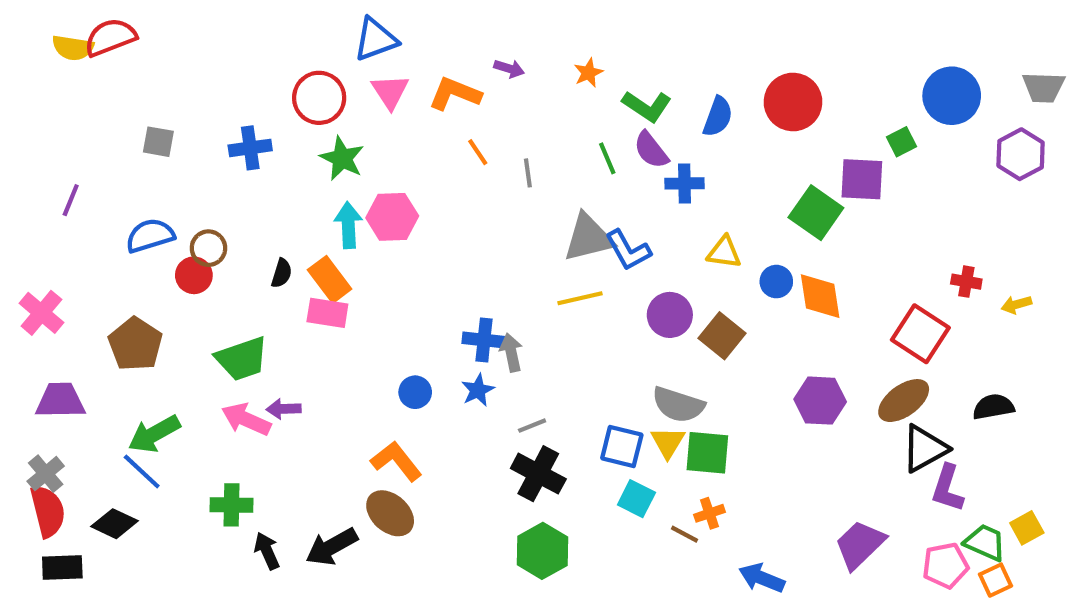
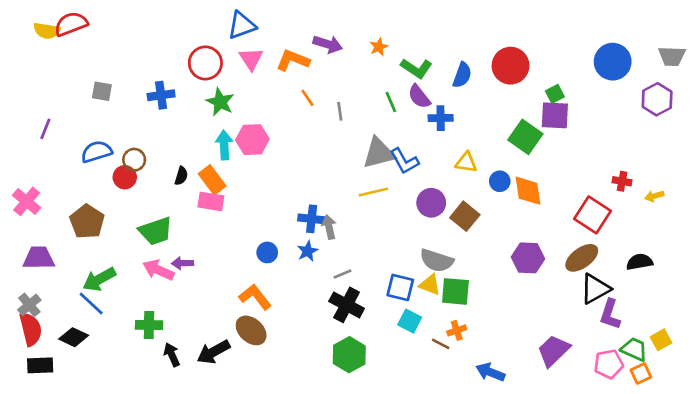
purple arrow: (509, 69) -> (328, 44), size x1.5
green square: (902, 142) -> (555, 94), moved
yellow triangle: (668, 442) -> (430, 285), turned -40

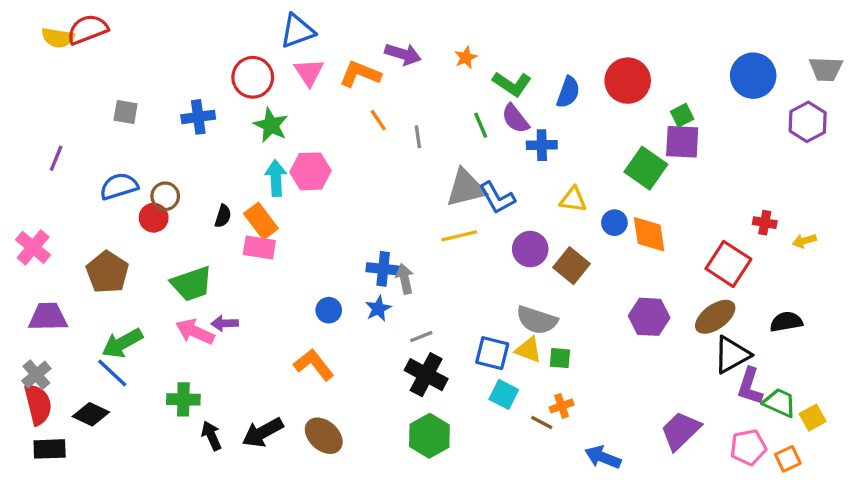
green square: (455, 291) -> (560, 358), size x0.6
brown ellipse: (251, 330) -> (324, 436), moved
green trapezoid: (634, 349) -> (780, 403), moved

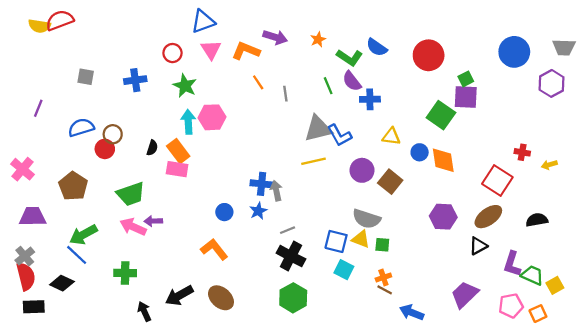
red circle: (253, 77) -> (172, 53), size x0.7
blue semicircle: (568, 92) -> (377, 47), moved, turned 105
black triangle: (732, 355) -> (478, 246), moved, size x0.7
brown line: (542, 422) -> (385, 290), moved
black arrow: (211, 436) -> (144, 311), moved

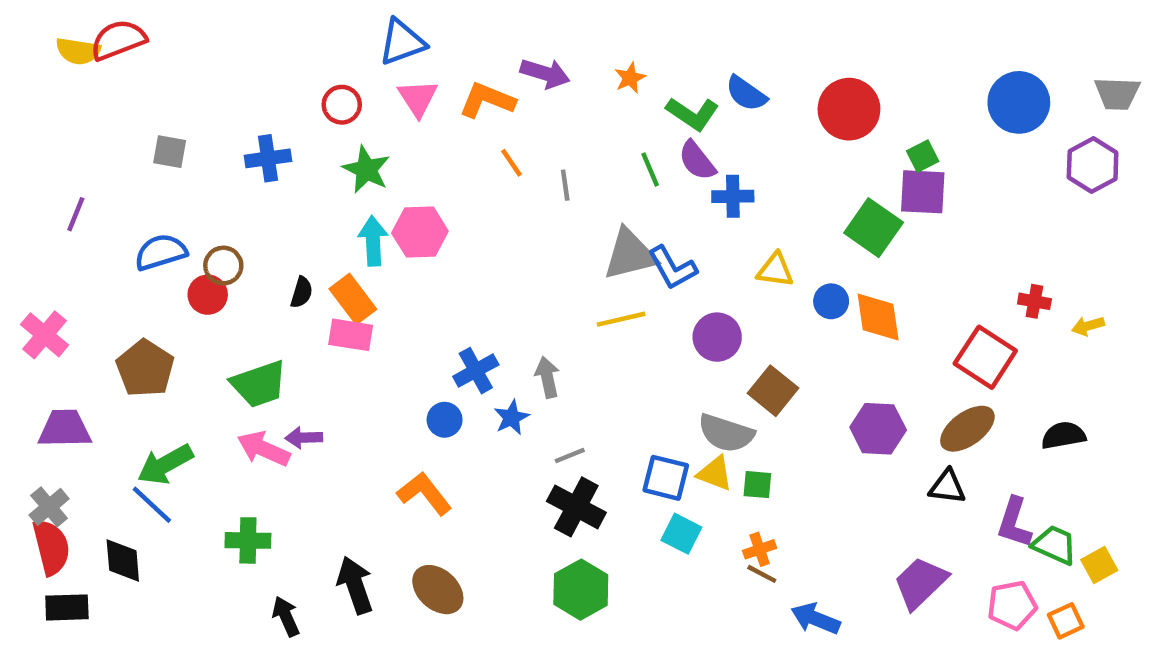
brown square: (390, 182) -> (773, 391), moved
blue cross: (262, 184) -> (476, 371), moved, turned -35
black triangle: (478, 246) -> (947, 487), turned 36
black diamond: (62, 283) -> (123, 561), turned 60
black arrow: (179, 296) -> (355, 585), turned 100

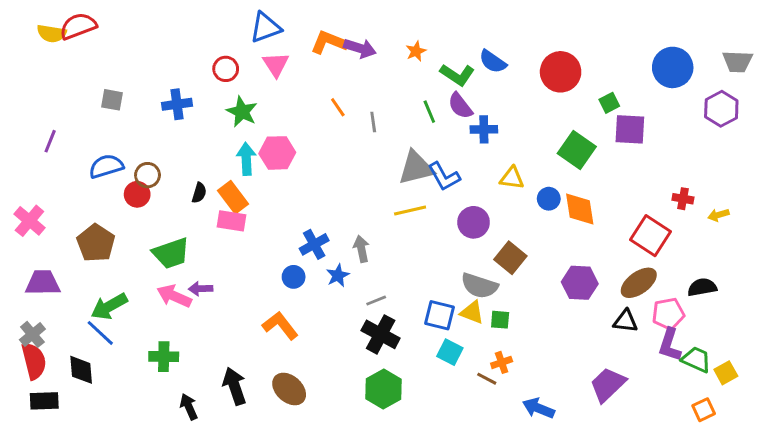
orange L-shape: (487, 100) -> (329, 42), moved
purple square: (923, 192) -> (630, 129), moved
brown line: (762, 574) -> (487, 379), moved
pink pentagon: (1012, 605) -> (668, 314), moved

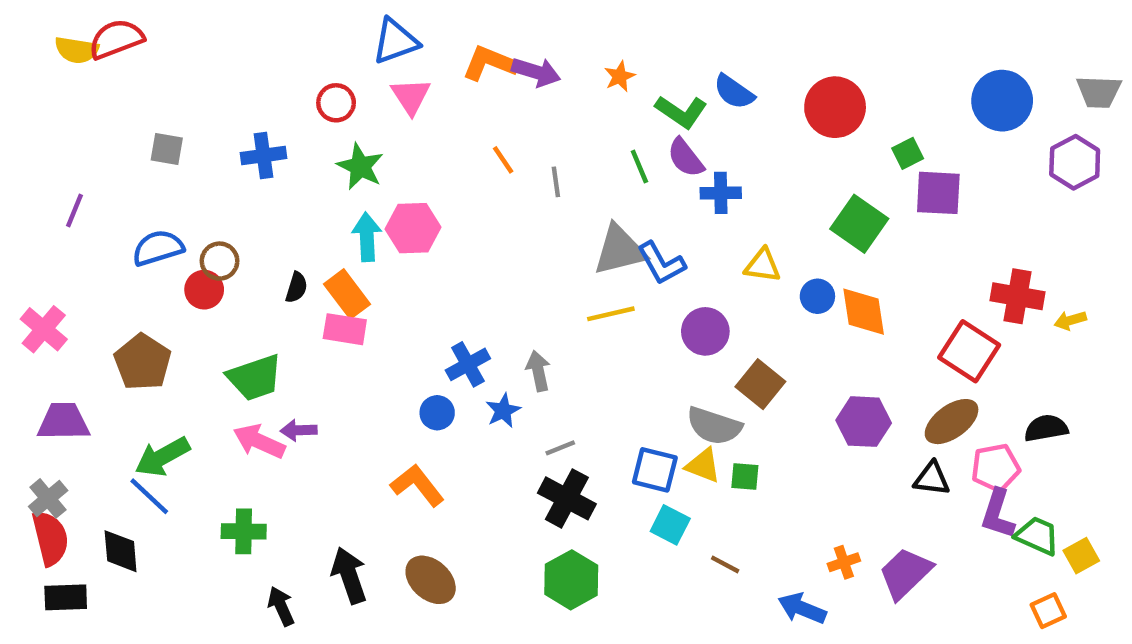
red cross: (683, 199) -> (1017, 296), size x1.6
orange cross: (502, 362) -> (844, 562), moved

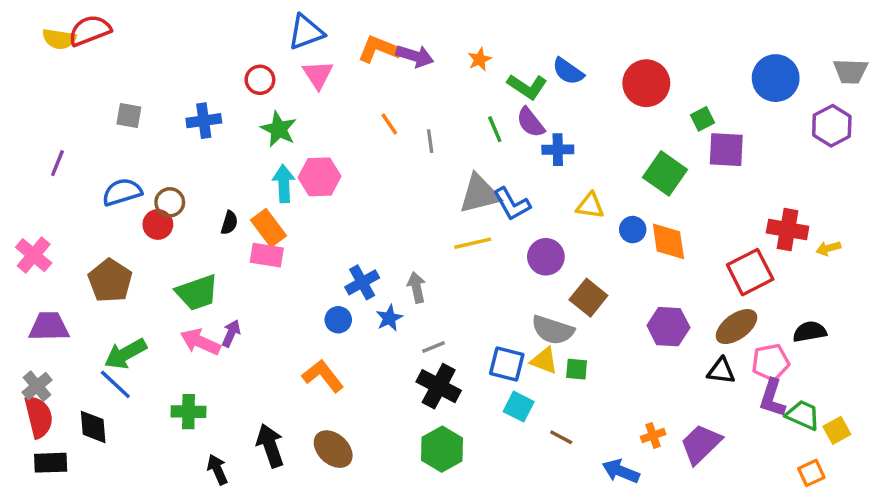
red square: (969, 351) -> (750, 272), turned 30
purple arrow: (299, 430) -> (231, 333), turned 116

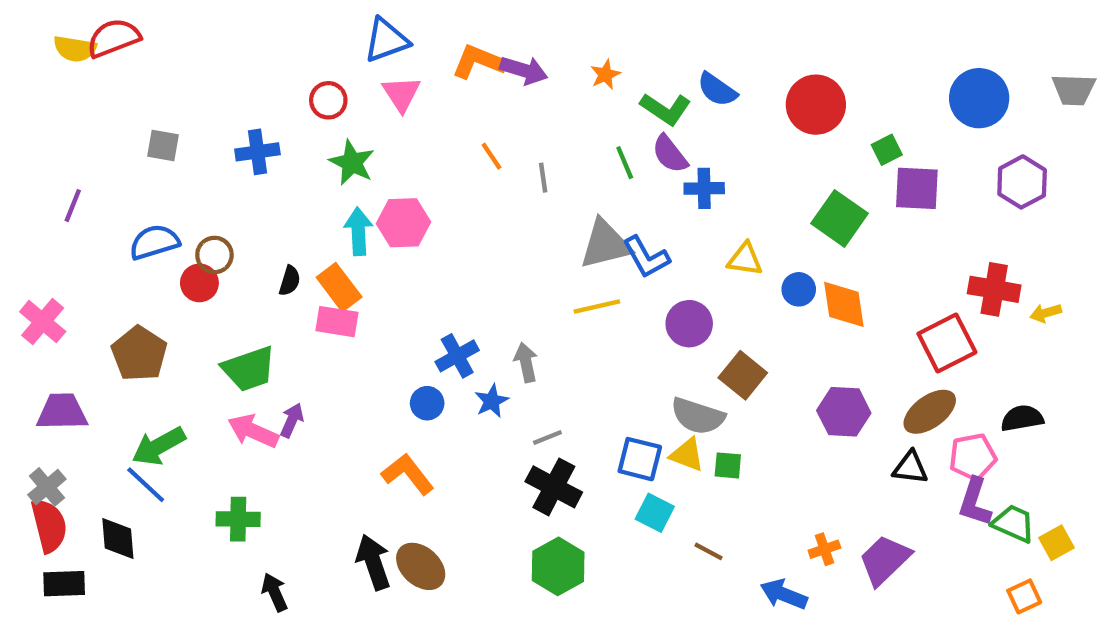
purple hexagon: (832, 126) -> (1022, 182), moved
black arrow: (270, 446) -> (373, 562), moved

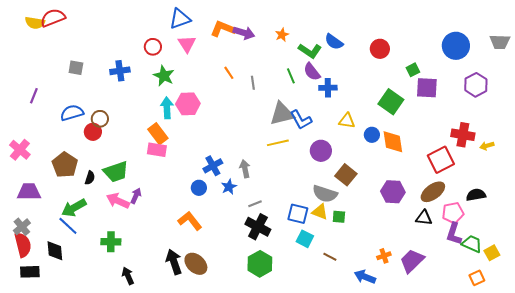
red circle: (816, 105) -> (380, 49), size x0.7
black semicircle: (290, 281) -> (90, 178), moved

